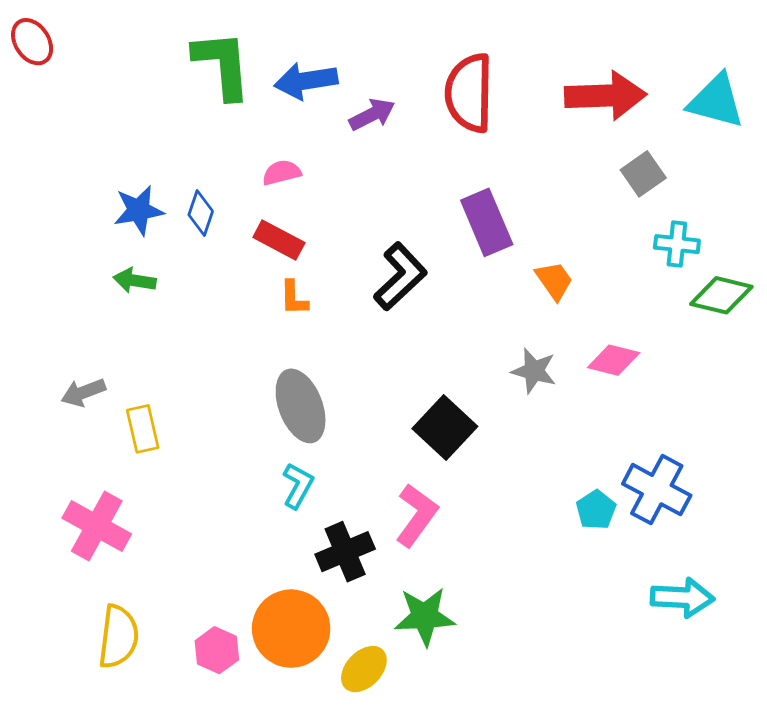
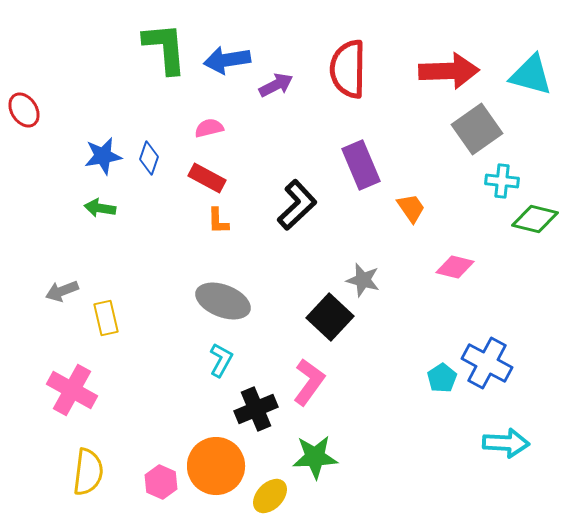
red ellipse: (32, 42) -> (24, 110), moved
gray square: (643, 174) -> (477, 129), size x1.5
gray star: (534, 371) -> (363, 280), moved
gray ellipse: (301, 406) -> (223, 301), turned -48

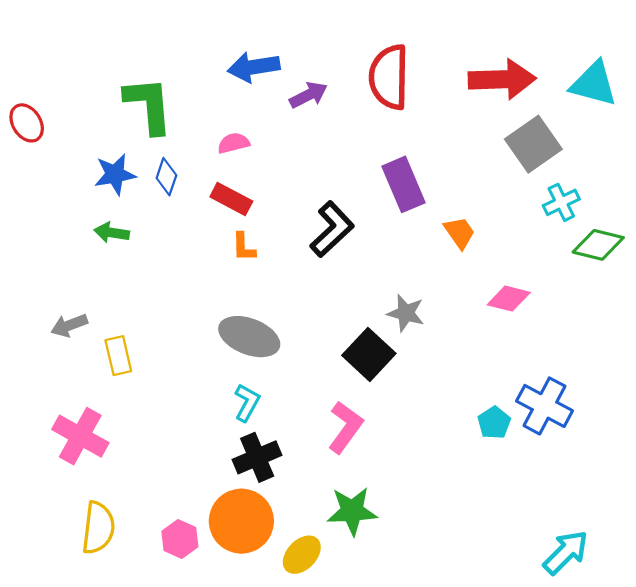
green L-shape: (165, 48) -> (149, 105), moved
cyan cross: (502, 181) -> (561, 202), turned -32
black cross: (256, 409) -> (257, 457), moved
cyan arrow: (506, 443) -> (566, 552), moved, turned -48

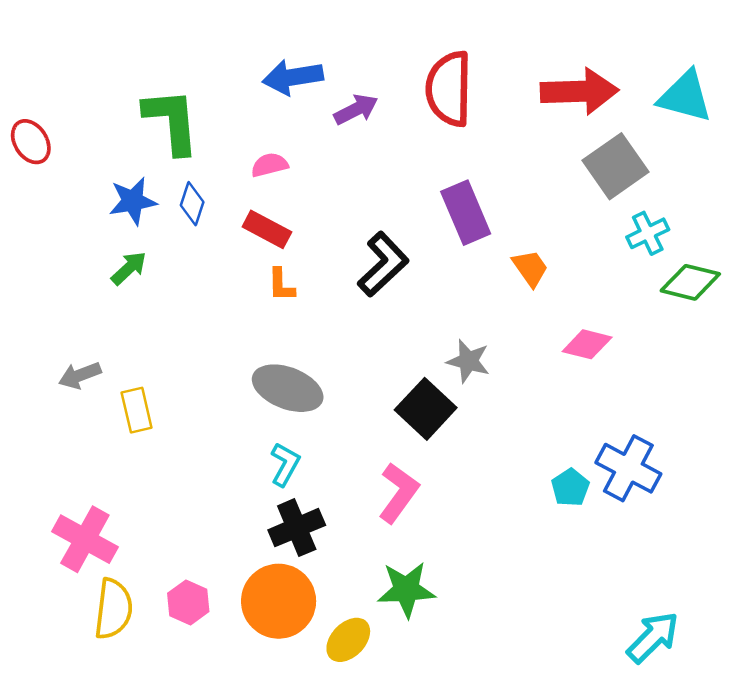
green arrow: (112, 233) -> (129, 268), turned 128
pink cross: (80, 436) -> (85, 539), moved
pink hexagon: (180, 539) -> (188, 602), moved

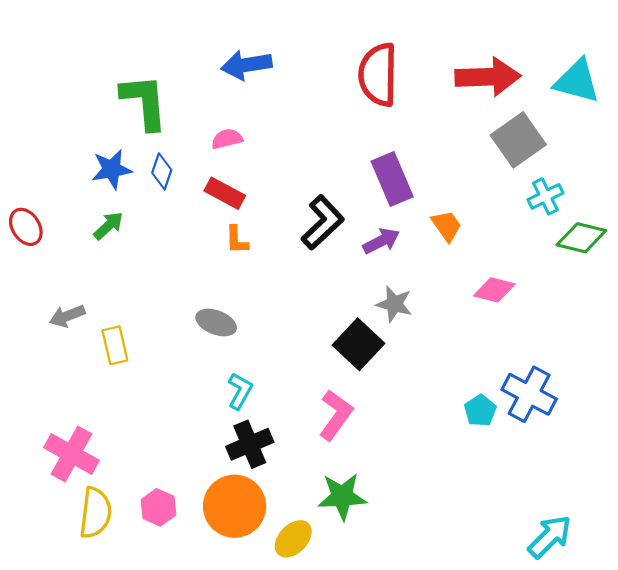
purple arrow: (356, 109) -> (381, 241), moved
red ellipse: (31, 142) -> (26, 227), moved
gray ellipse: (288, 388) -> (216, 323), moved, size x0.7

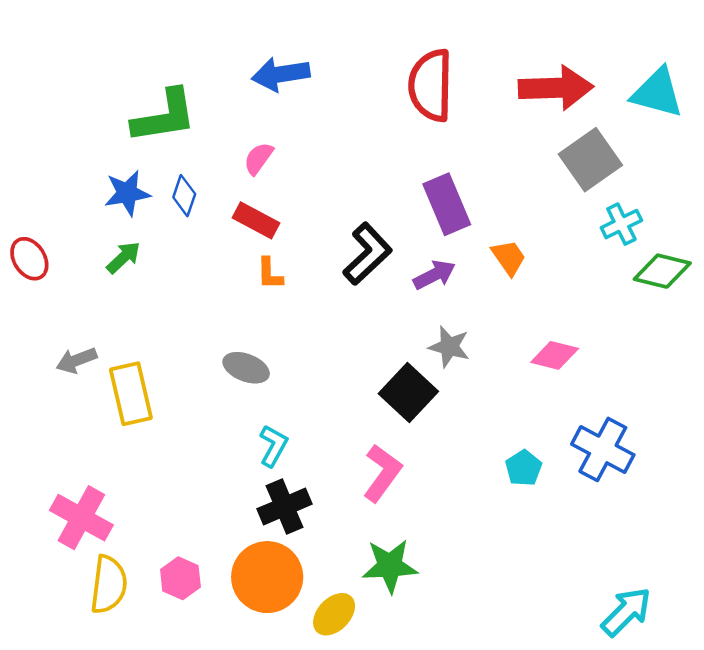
green L-shape: (144, 102) -> (164, 116), turned 86
pink semicircle: (227, 139) -> (258, 158), turned -40
pink diamond: (494, 290) -> (555, 355), moved
yellow rectangle: (115, 345) -> (131, 394), size x1.4
cyan pentagon: (480, 411) -> (524, 468), moved

